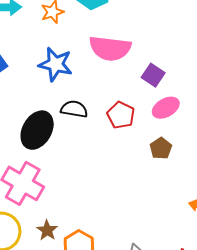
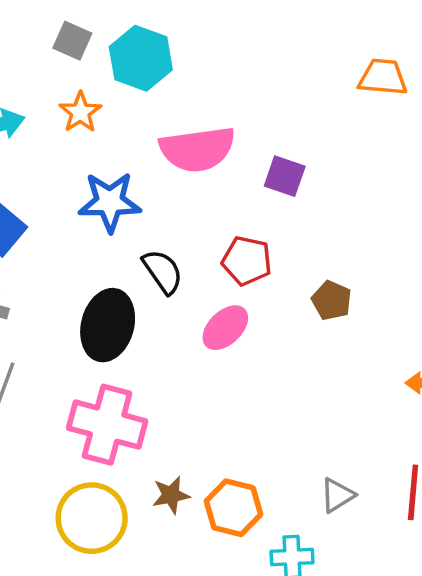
pink ellipse: (166, 108) -> (225, 328), moved
black semicircle: (74, 109) -> (163, 272), turned 60
brown star: (47, 230) -> (171, 495), turned -30

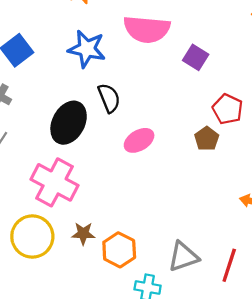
red pentagon: (247, 261) -> (228, 109), moved
gray triangle: (337, 495) -> (183, 257), size x1.4

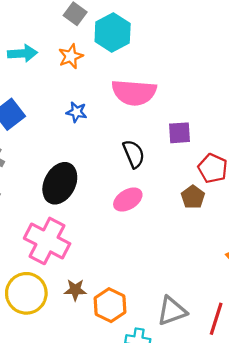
blue star: (87, 49) -> (76, 112), size x0.6
purple square: (196, 57) -> (180, 133), moved, turned -35
black semicircle: (109, 98) -> (134, 154), moved

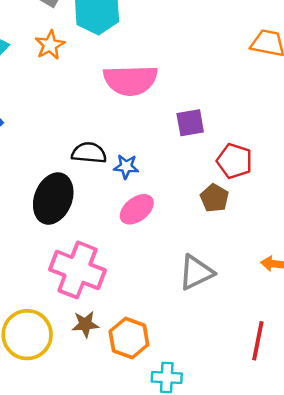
blue star: (76, 112) -> (126, 167), moved
black semicircle: (134, 154) -> (89, 153), moved, turned -56
pink cross: (47, 241) -> (77, 270), moved
gray triangle: (172, 311) -> (196, 272), moved

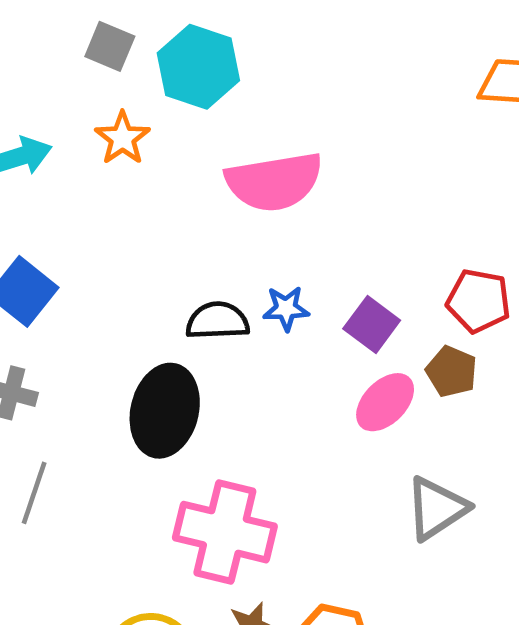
purple square: (190, 123) -> (372, 325), moved, turned -36
blue star: (126, 167) -> (286, 309), moved
pink ellipse: (137, 209) -> (385, 402), moved

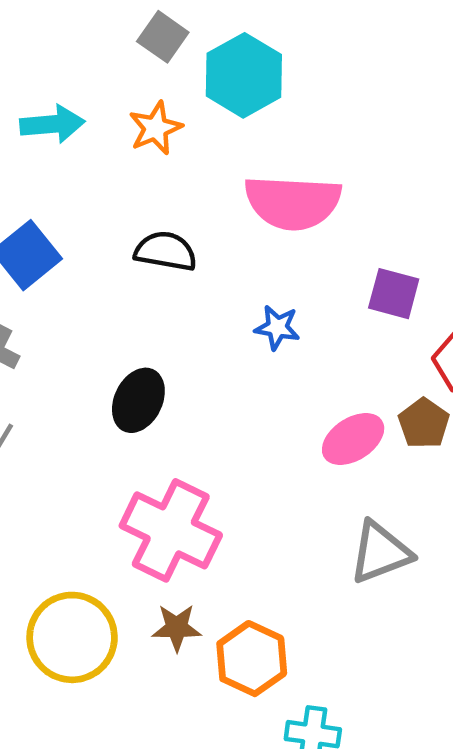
black semicircle: (217, 321) -> (166, 251), moved
purple square: (372, 325) -> (394, 294), moved, turned -34
black ellipse: (165, 411) -> (138, 400), size x0.7

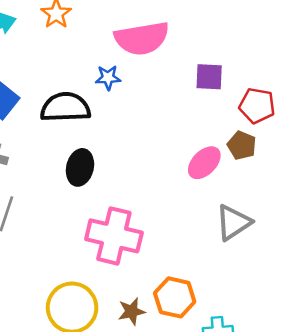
black semicircle: (166, 251) -> (65, 107), moved, size x1.4
blue star: (277, 327) -> (108, 78), moved
brown star: (177, 628) -> (132, 311), moved

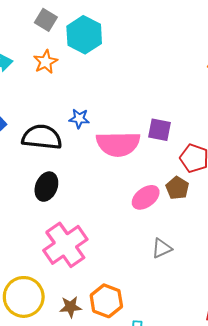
pink semicircle: (142, 38) -> (118, 144), moved
gray triangle: (233, 223) -> (162, 248), size x0.7
pink cross: (114, 236) -> (65, 245), turned 33

